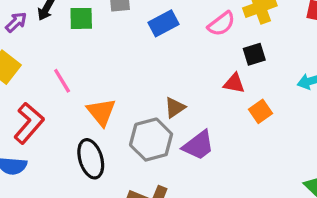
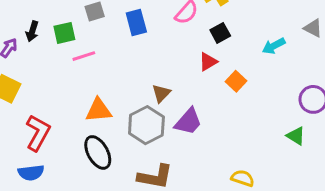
blue rectangle: (163, 23) -> (136, 23), turned -65
pink line: (62, 81) -> (84, 56), moved, turned -65
red triangle: (234, 83) -> (208, 62), turned -30
orange triangle: (101, 112) -> (99, 110), turned -44

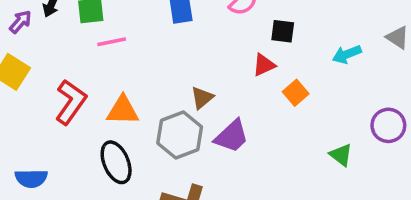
black square: (220, 33) -> (283, 31), turned 30
red L-shape: (38, 133) -> (71, 102), moved
green triangle: (296, 136) -> (341, 155), moved

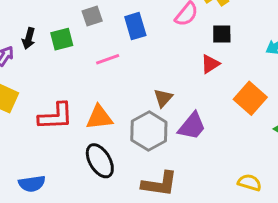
pink line: (112, 42) -> (108, 59), moved
orange square: (296, 93) -> (250, 98), moved, size x1.5
red L-shape: (71, 102) -> (56, 116), turned 60

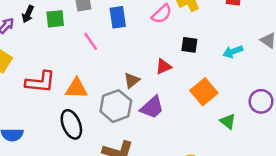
black square: (222, 34) -> (189, 45), moved
pink line: (108, 59) -> (91, 41), turned 66
red triangle: (210, 64) -> (164, 67), moved

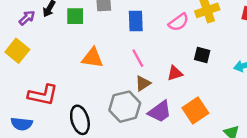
pink line: (91, 41) -> (138, 58), moved
red L-shape: (40, 82) -> (43, 95), moved
orange triangle: (76, 88) -> (92, 58), moved
orange square: (204, 92) -> (195, 111), moved

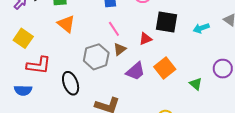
yellow square: (17, 51) -> (23, 38), moved
black square: (202, 55) -> (166, 22), size x1.6
orange triangle: (92, 58) -> (66, 24), moved, turned 36
gray hexagon: (125, 107) -> (96, 57), moved

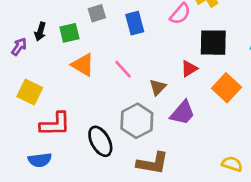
pink line: (114, 29) -> (123, 69), moved
gray hexagon: (96, 57) -> (137, 121), moved
orange square: (165, 68) -> (227, 88), moved

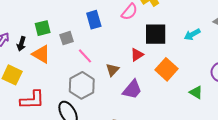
gray square: (97, 13) -> (67, 38), moved
black arrow: (40, 32) -> (21, 44), moved
orange triangle: (83, 65) -> (41, 54), moved
gray hexagon: (137, 121) -> (82, 85), moved

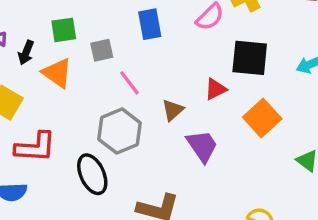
purple trapezoid: (132, 90) -> (202, 146), turned -80

